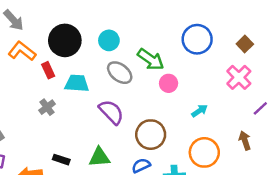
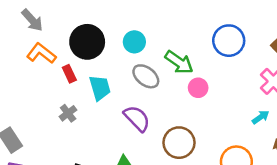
cyan trapezoid: (77, 83) -> (100, 88), turned 70
cyan arrow: (200, 111) -> (261, 117), moved

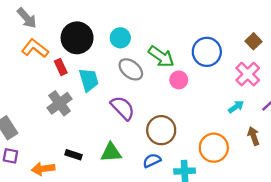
blue circle: (229, 41) -> (207, 52), moved
gray cross: (68, 113) -> (60, 103), size x1.5

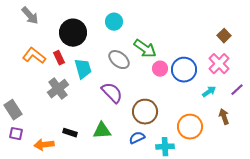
cyan circle: (120, 38) -> (114, 22), moved
orange L-shape: (35, 48) -> (34, 56), moved
blue circle: (207, 52) -> (184, 70), moved

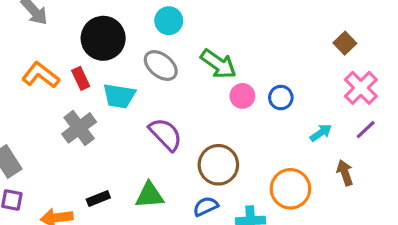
gray ellipse: (119, 60) -> (161, 66), moved
pink cross: (219, 64) -> (361, 88), moved
cyan trapezoid: (83, 69) -> (119, 96), turned 115
blue circle: (184, 70) -> (281, 98), size x0.6
black rectangle: (70, 133) -> (98, 198), turned -40

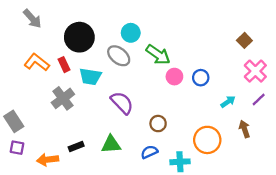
cyan circle: (169, 21) -> (131, 33), moved
brown circle: (218, 165) -> (158, 124), size x0.6

